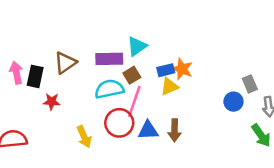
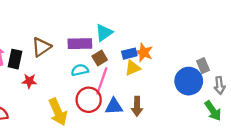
cyan semicircle: (109, 89) -> (80, 70), size x0.7
blue circle: (233, 102) -> (189, 81), size x1.6
yellow arrow: (84, 137) -> (58, 112), size x1.4

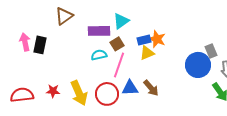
brown triangle: (41, 47) -> (64, 16), moved
red star: (29, 81) -> (53, 91), moved
red circle: (89, 100) -> (107, 94), moved
brown arrow: (137, 106) -> (151, 88), turned -42

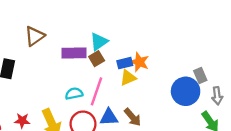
brown square: (117, 44) -> (97, 59), moved
cyan semicircle: (99, 55) -> (74, 94), moved

